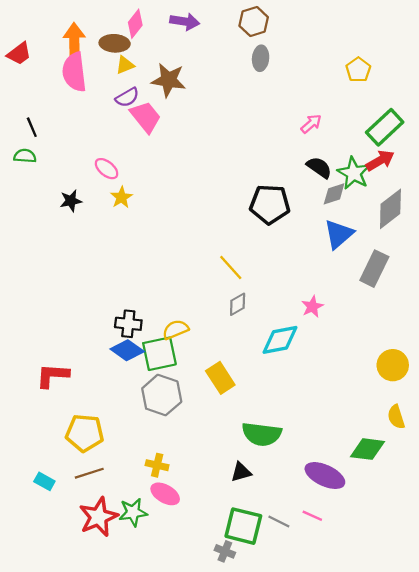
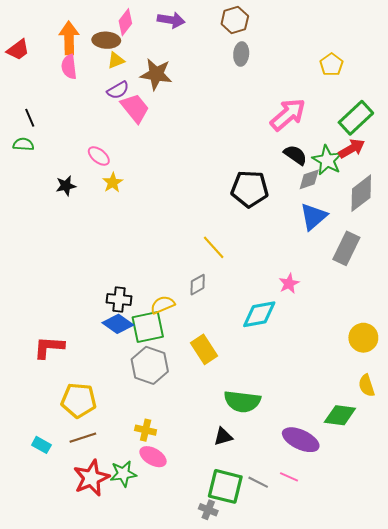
pink semicircle: (74, 72) -> (69, 67), size x0.7
pink arrow: (311, 124) -> (288, 115), size x1.8
gray diamond: (238, 304) -> (198, 285), moved

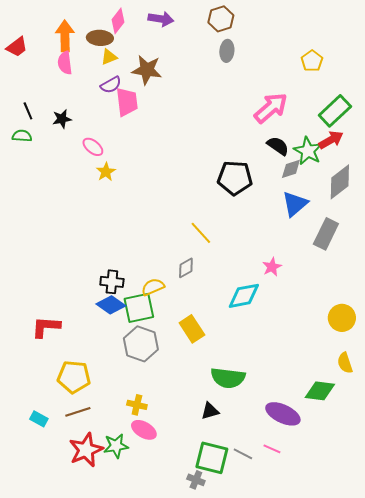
pink trapezoid: (135, 108) -> (127, 102), turned 32
black star: (66, 186) -> (62, 119), moved

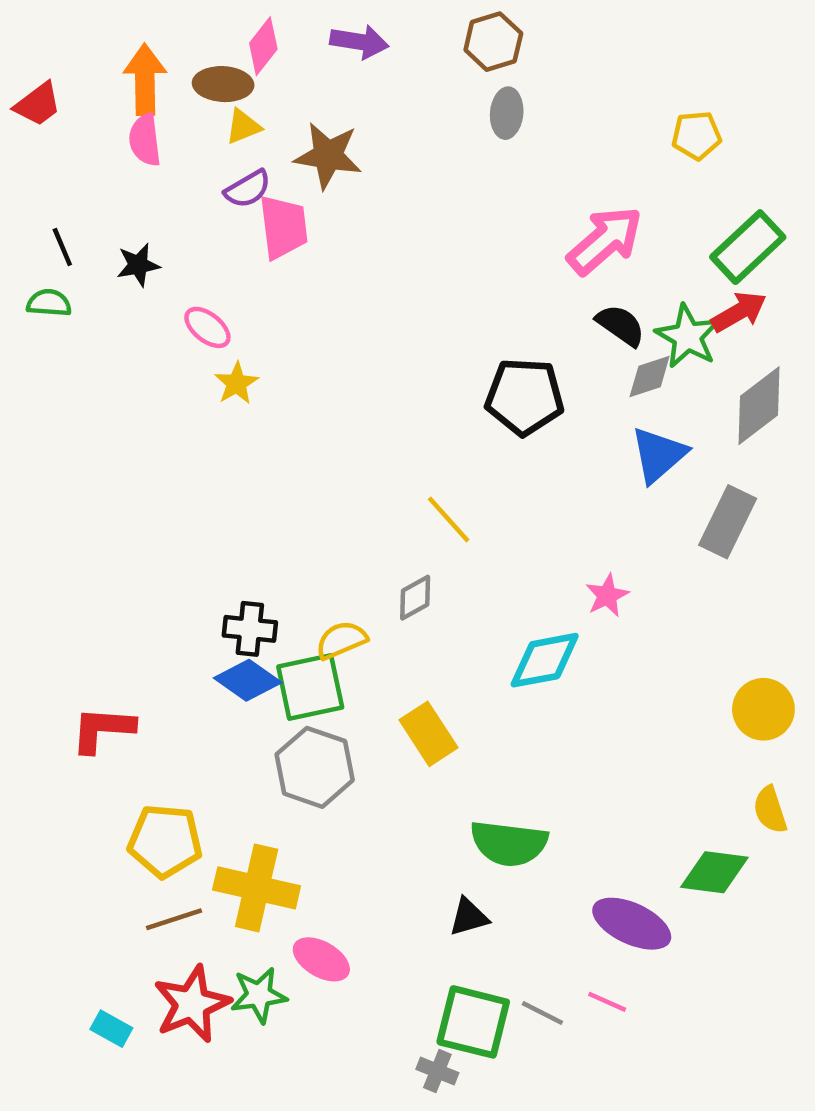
yellow pentagon: (312, 61) -> (696, 135), turned 30
yellow cross: (137, 405) -> (257, 888), moved, size x1.8
cyan rectangle: (39, 419) -> (111, 1029), moved

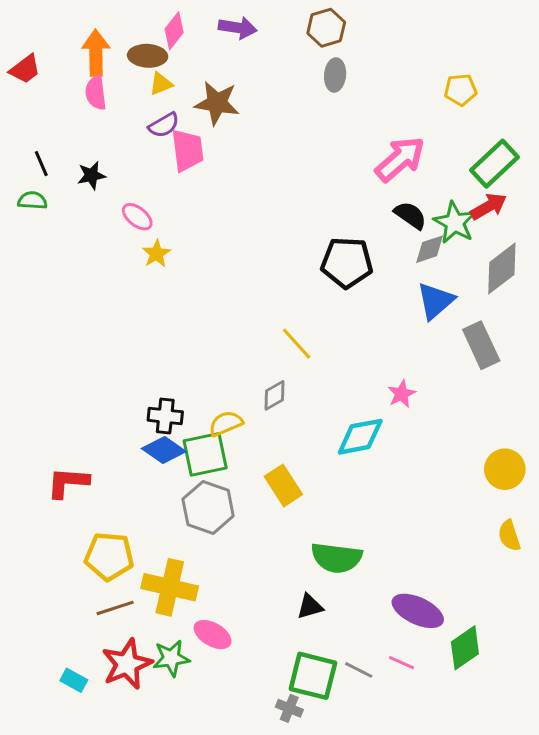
gray rectangle: (728, 522) -> (481, 345), turned -51
green diamond: (714, 872) -> (465, 648), moved, turned -42

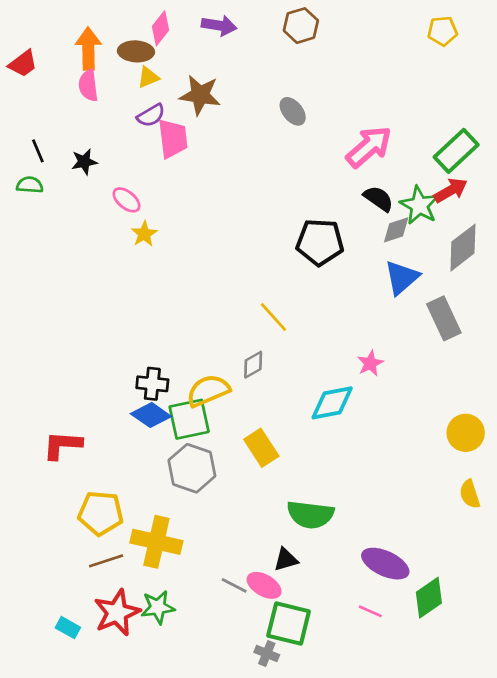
gray ellipse: (335, 75) -> (293, 111), moved, turned -44
yellow pentagon: (461, 90) -> (442, 31), moved
yellow semicircle: (226, 423) -> (208, 391), size x1.4
pink ellipse: (213, 635) -> (264, 585), moved
gray line: (359, 670) -> (234, 585), moved

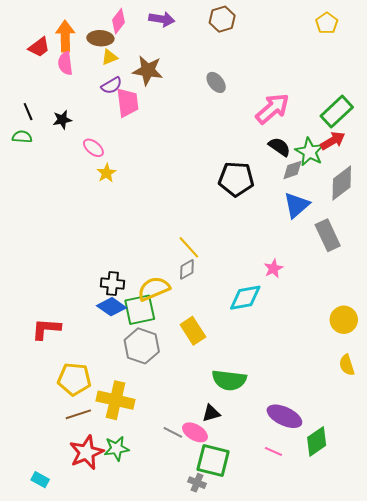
yellow pentagon: (442, 31) -> (327, 23), turned -30
red trapezoid: (23, 64) -> (39, 47), moved
yellow line: (274, 317) -> (189, 247), moved
cyan rectangle: (68, 628) -> (40, 480), moved

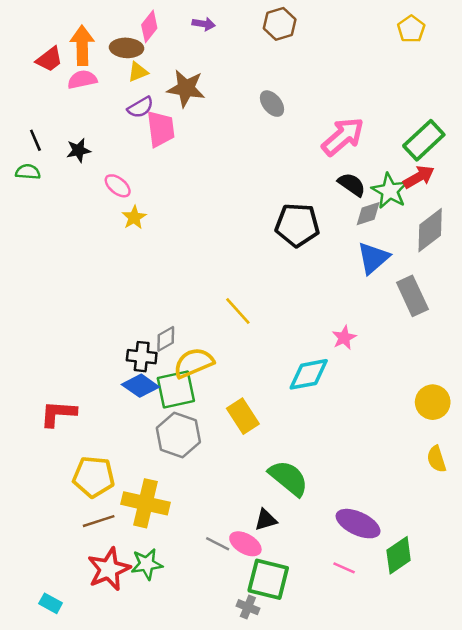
purple arrow: (162, 19) -> (204, 24), size x0.7
pink semicircle: (65, 63) -> (82, 80), turned 85
gray diamond: (187, 269) -> (166, 339), moved
green semicircle: (229, 380) -> (288, 478), turned -148

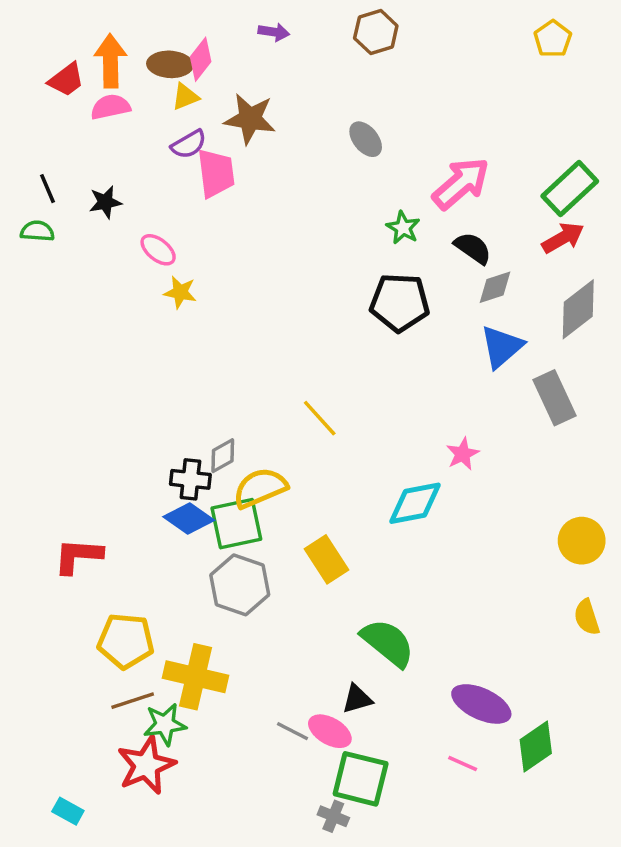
pink diamond: (149, 26) -> (201, 59), moved
green star: (390, 191) -> (403, 228), moved, size x0.7
yellow star: (134, 217) -> (180, 292), turned -30
green star: (147, 564) -> (165, 724), moved

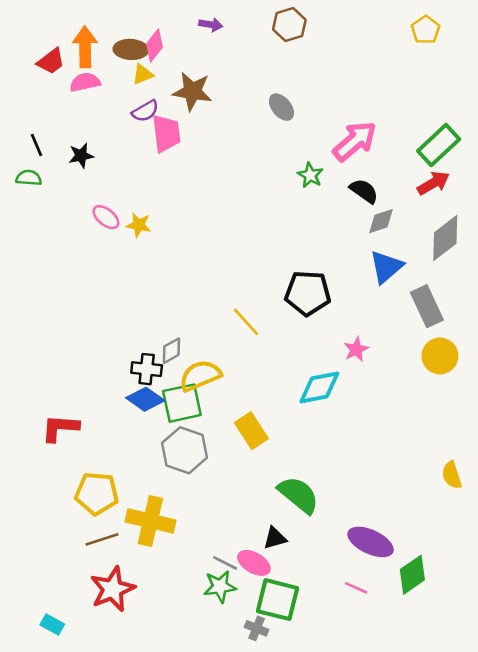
pink ellipse: (158, 250) -> (106, 217), moved
black pentagon: (400, 303) -> (308, 293), moved
yellow circle: (582, 541) -> (440, 356), moved
green star: (165, 724) -> (220, 586), moved

